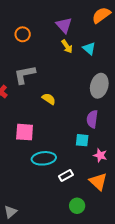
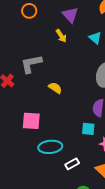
orange circle: (23, 34) -> (29, 11), moved
yellow arrow: (67, 46) -> (61, 36), moved

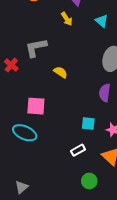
cyan square: (88, 129) -> (88, 124), moved
cyan ellipse: (50, 147) -> (25, 133), moved, turned 30

